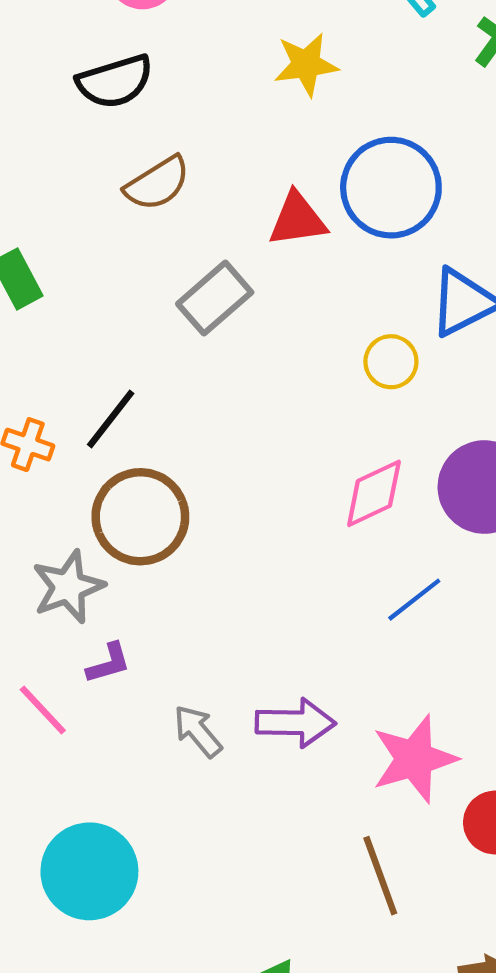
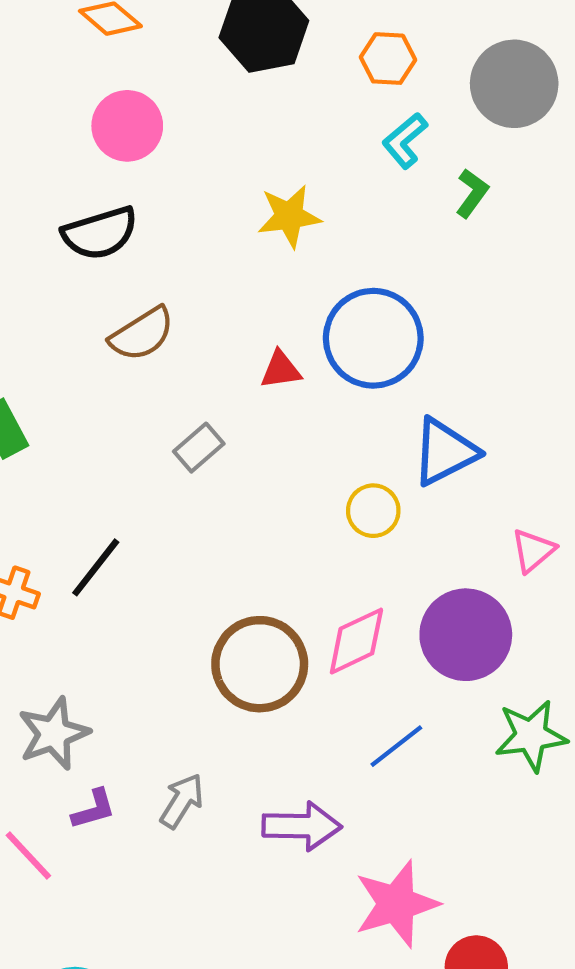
red triangle: (298, 219) -> (281, 370), size x0.7
gray rectangle: (215, 298) -> (199, 448), size x0.7
brown circle: (140, 517) -> (260, 664), moved
purple arrow: (295, 723) -> (302, 826), moved
gray arrow: (198, 731) -> (182, 801), moved, turned 72

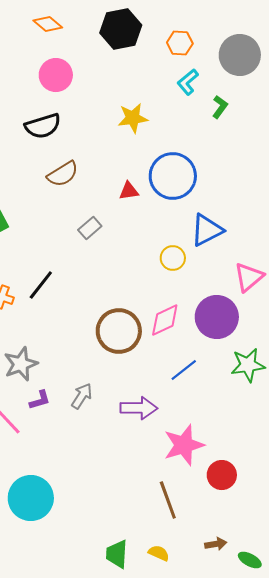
pink triangle: (533, 551) -> (249, 277), size x1.4

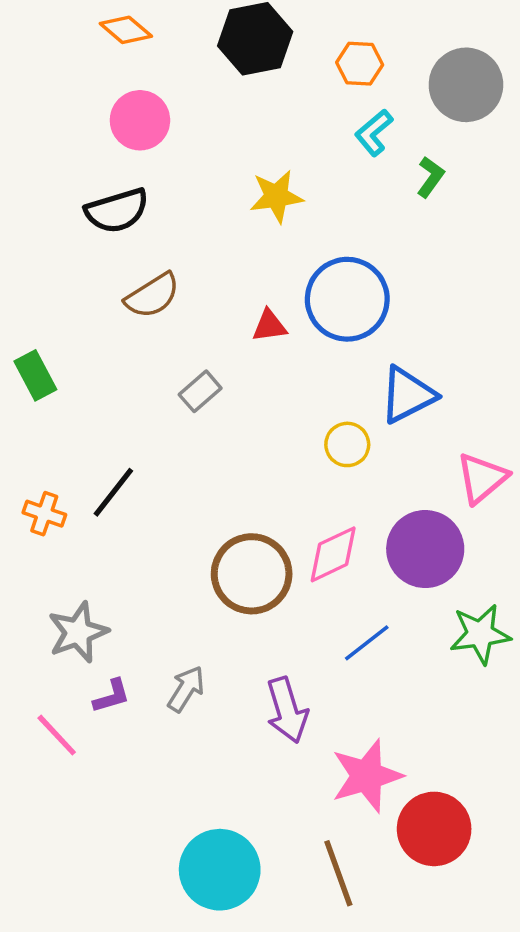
purple arrow: (139, 408) -> (287, 710), turned 72
red circle: (222, 475) -> (434, 829), size x1.4
cyan circle: (31, 498) -> (220, 870), moved

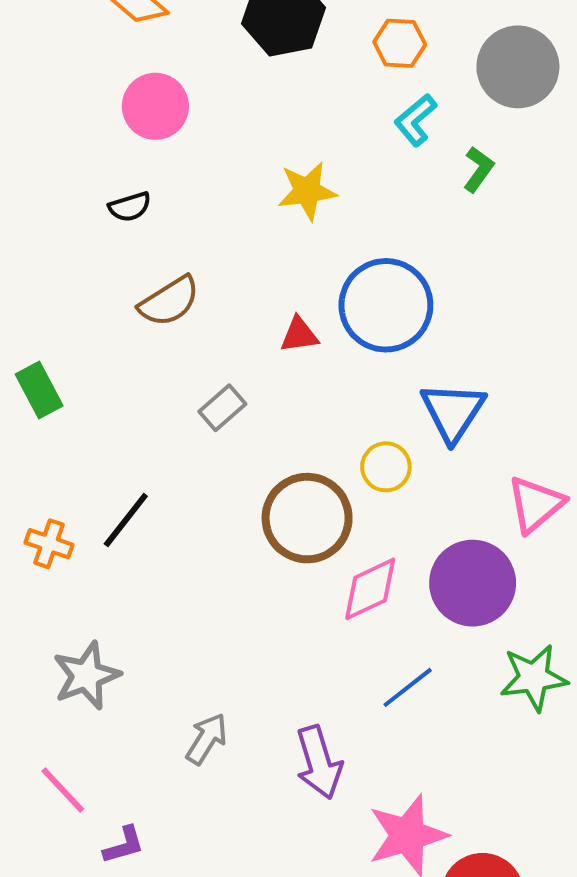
black semicircle: (117, 211) -> (130, 207), size x0.6
blue triangle: (407, 395) -> (453, 412), turned -30
brown circle: (252, 574) -> (307, 518), moved
purple L-shape: (112, 696) -> (124, 845), moved

